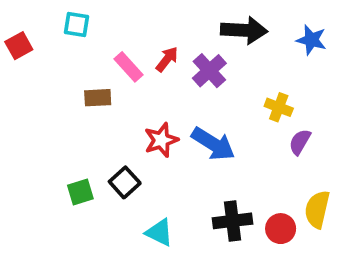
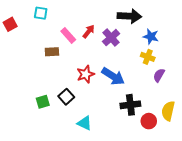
blue star: (311, 40) -> (151, 37), moved
black cross: (232, 221) -> (130, 105), moved

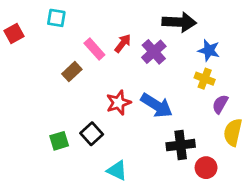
brown rectangle: (52, 52) -> (72, 72), turned -40
yellow semicircle: (168, 111) -> (233, 132), moved

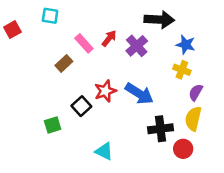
yellow semicircle: (233, 132) -> (193, 119), moved
black square: (92, 134) -> (81, 106), moved

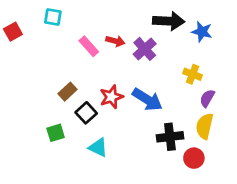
red arrow: (109, 38) -> (115, 41), turned 66
blue star: (186, 45) -> (202, 32), moved
brown rectangle: (64, 63) -> (67, 92), moved
cyan triangle: (104, 151) -> (98, 147), moved

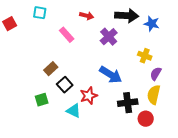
red arrow: (115, 41) -> (87, 16), moved
red star: (111, 97) -> (89, 96), moved

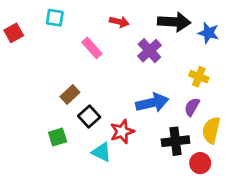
purple semicircle: (156, 74) -> (192, 107), moved
blue arrow: (111, 75) -> (152, 103), turned -45

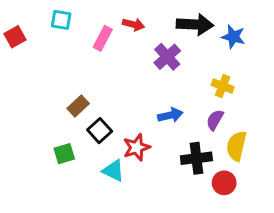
pink rectangle: (92, 48) -> (103, 38), moved, turned 70
blue arrow: (152, 103) -> (170, 115), size x0.7

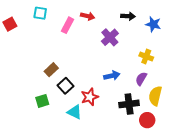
black arrow: (195, 24) -> (128, 16), size x0.6

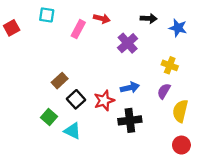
red star: (90, 97) -> (104, 101), moved
green square: (42, 101) -> (49, 117), turned -32
black cross: (129, 104) -> (130, 120), moved
cyan triangle: (75, 112) -> (72, 131), moved
red circle: (147, 120) -> (181, 145), moved

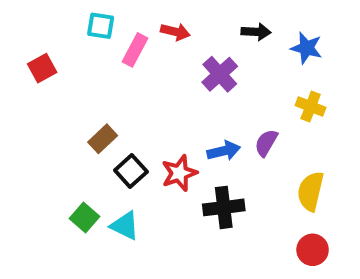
cyan square: (47, 15) -> (101, 26), moved
red square: (12, 28) -> (42, 68), moved
yellow cross: (170, 65) -> (311, 106), moved
purple semicircle: (164, 91) -> (266, 143), moved
green square: (49, 117) -> (84, 218), moved

